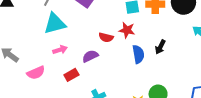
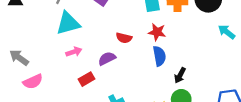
red star: (127, 30) -> (157, 32), moved
black arrow: (160, 47) -> (180, 75), moved
pink semicircle: (36, 73) -> (33, 82), moved

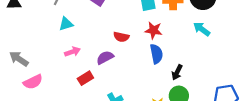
cyan triangle: (68, 23) -> (66, 24), size x0.6
cyan arrow: (227, 32) -> (202, 29), moved

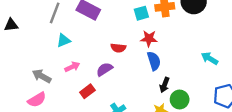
cyan arrow: (202, 29) -> (210, 58), moved
gray arrow: (19, 59) -> (42, 76), moved
black arrow: (177, 72) -> (165, 85), moved

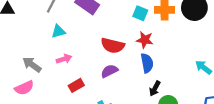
cyan square: (141, 13) -> (140, 13), turned 32
red semicircle: (118, 48) -> (113, 45), size x1.5
purple semicircle: (104, 69) -> (109, 71), moved

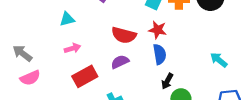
gray arrow: (32, 65) -> (22, 53), moved
red rectangle: (76, 85) -> (85, 76), size x1.5

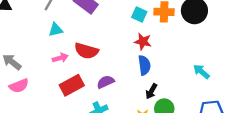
red semicircle: (124, 35) -> (86, 51), moved
purple semicircle: (120, 62) -> (106, 82), moved

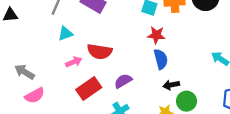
black arrow: (151, 91) -> (171, 85), turned 56

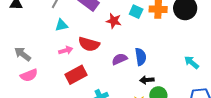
red star: (156, 35) -> (114, 21), moved
purple semicircle: (123, 81) -> (120, 59), moved

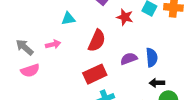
red semicircle: (89, 44) -> (97, 41), turned -85
pink arrow: (66, 50) -> (53, 44), moved
red rectangle: (76, 75) -> (95, 74), moved

